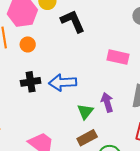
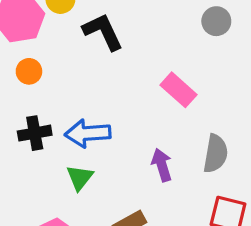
pink rectangle: (118, 57) -> (178, 90), turned 30
green triangle: (85, 112) -> (80, 178), moved

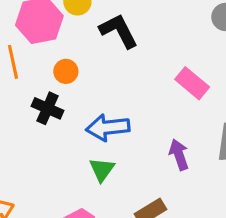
orange circle: (29, 71) -> (66, 71), moved
black cross: (35, 133) -> (47, 108), moved, turned 36

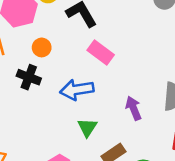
pink rectangle: (192, 83) -> (101, 52), moved
green triangle: (102, 169) -> (87, 127), moved

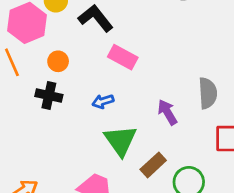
blue arrow: (77, 90) -> (103, 101), size x0.6
green triangle: (87, 127) -> (120, 141), size x1.5

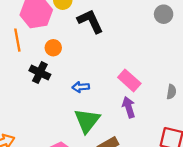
pink rectangle: (123, 57) -> (129, 80), moved
gray semicircle: (208, 93) -> (171, 92), moved, size x0.6

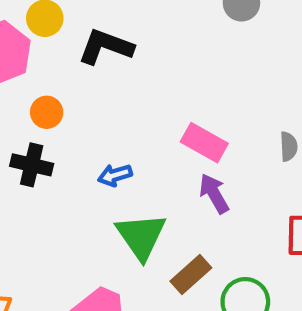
black L-shape: (90, 21) -> (106, 47), turned -32

